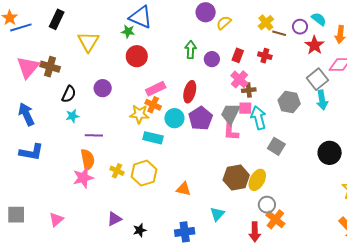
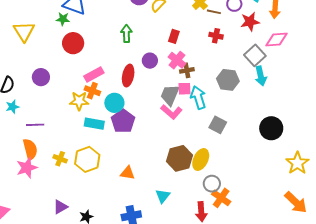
red star: (315, 45) -> (250, 22), turned 30
red cross: (265, 56) -> (216, 36), moved
purple circle: (212, 59) -> (150, 61), moved
purple pentagon: (201, 118) -> (123, 121), moved
pink L-shape: (231, 131) -> (171, 112), turned -50

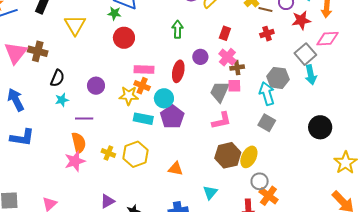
red cross: (216, 36) -> (267, 34), turned -32
pink rectangle: (94, 74) -> (144, 70), turned 30
purple circle: (41, 77) -> (96, 86), moved
cyan arrow: (198, 97) -> (267, 94), moved
pink L-shape: (171, 112) -> (222, 121), moved, turned -55

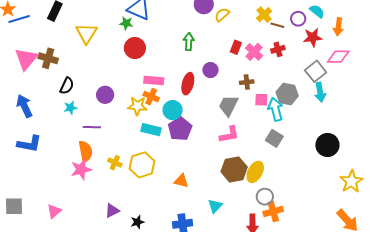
pink cross: (227, 57) -> (254, 52), moved
pink square: (234, 86) -> (261, 100), moved
orange cross: (268, 196) -> (273, 211), turned 36

